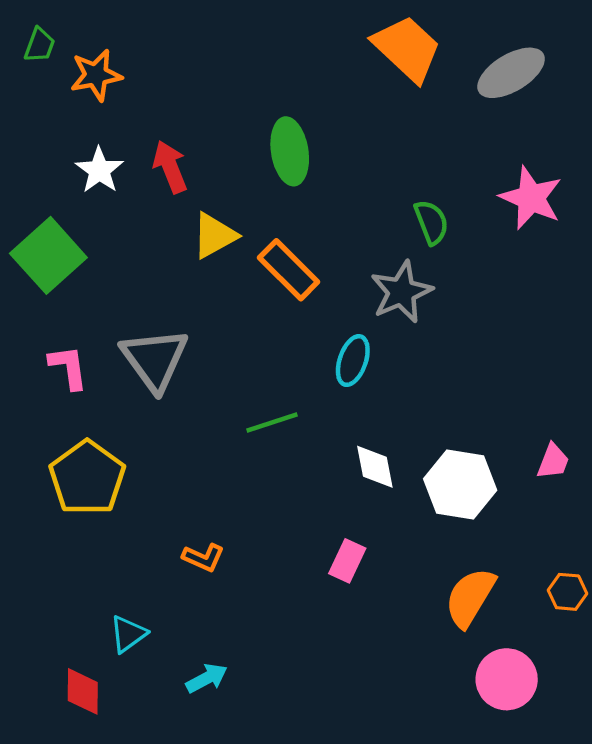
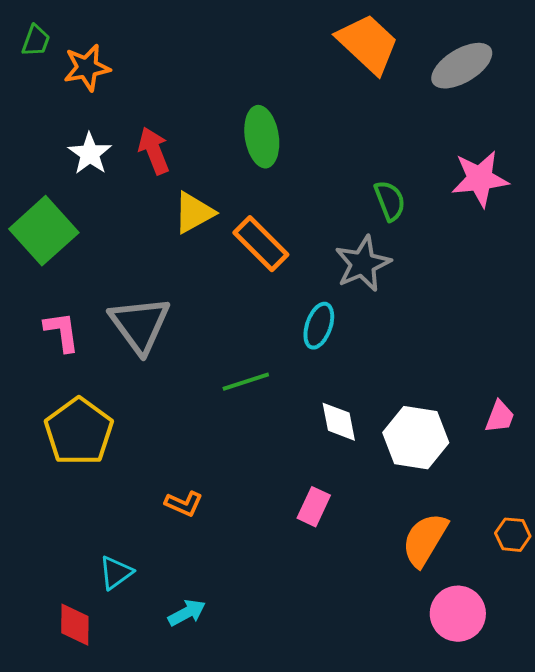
pink star: (531, 198) -> (480, 179), turned -30

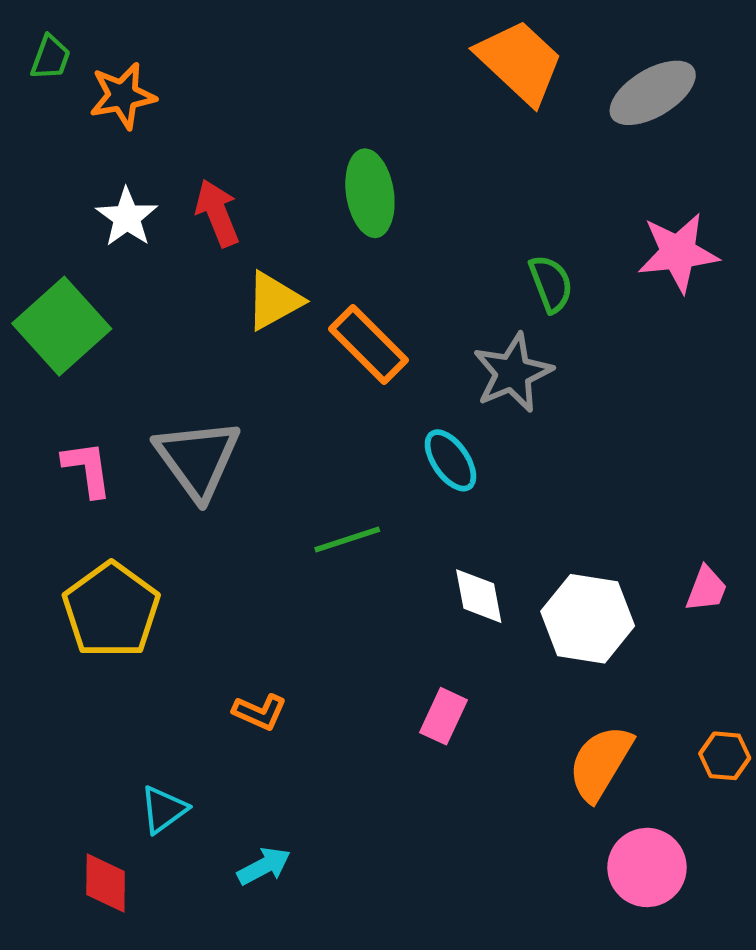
cyan ellipse: (319, 326) -> (451, 460), turned -54

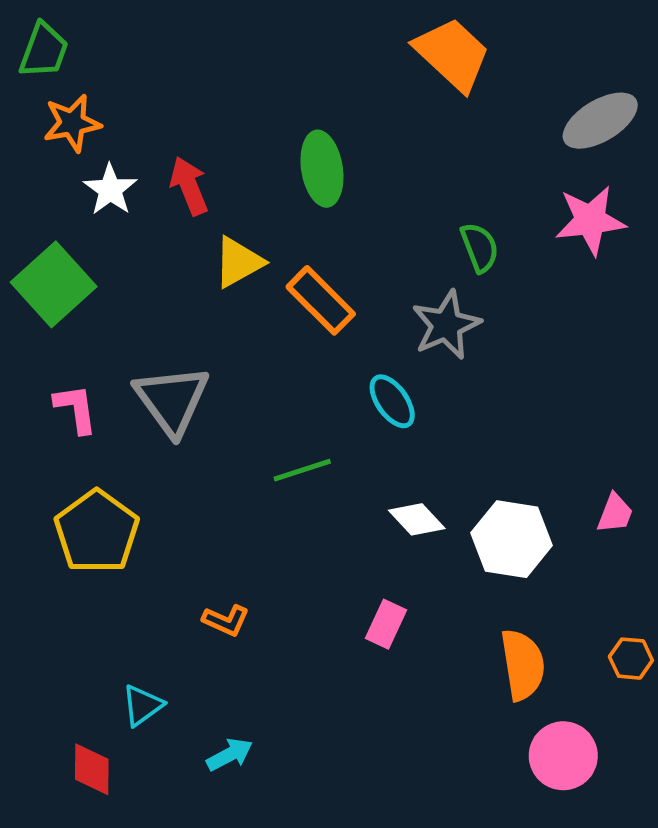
green trapezoid: (50, 58) -> (44, 50), size x1.4
gray ellipse: (653, 93) -> (600, 121), moved
orange star: (123, 96) -> (72, 123), moved
white diamond: (479, 596) -> (417, 519), turned -32
orange semicircle: (600, 763) -> (523, 665), turned 140

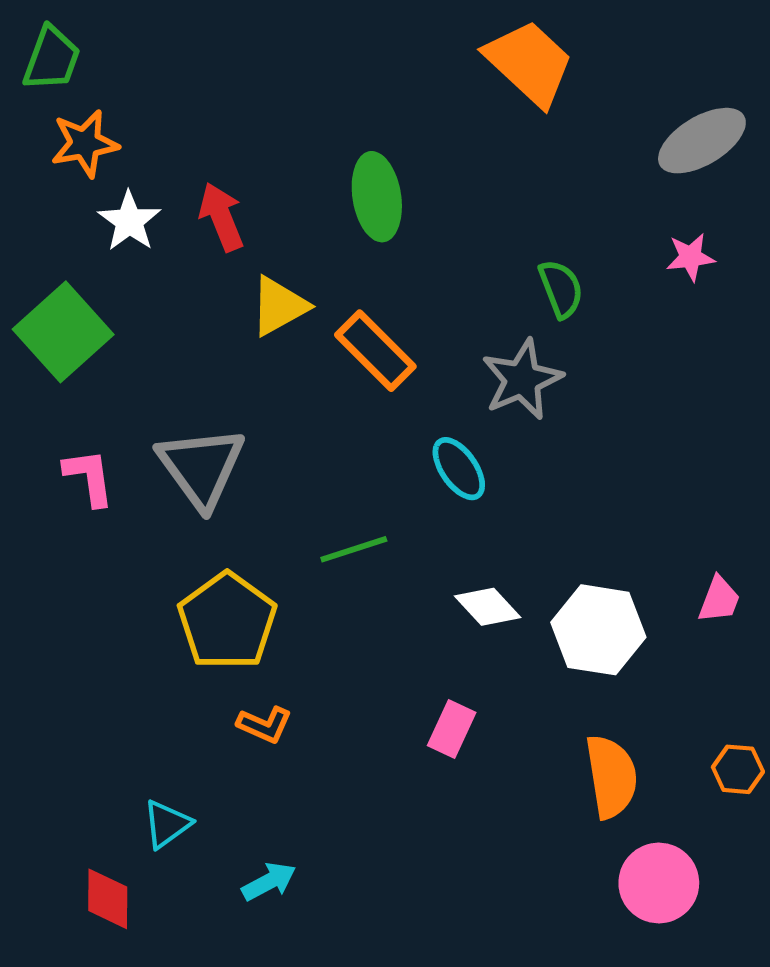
pink star: (590, 220) -> (690, 257), size x0.6
yellow pentagon: (97, 532) -> (227, 621), moved

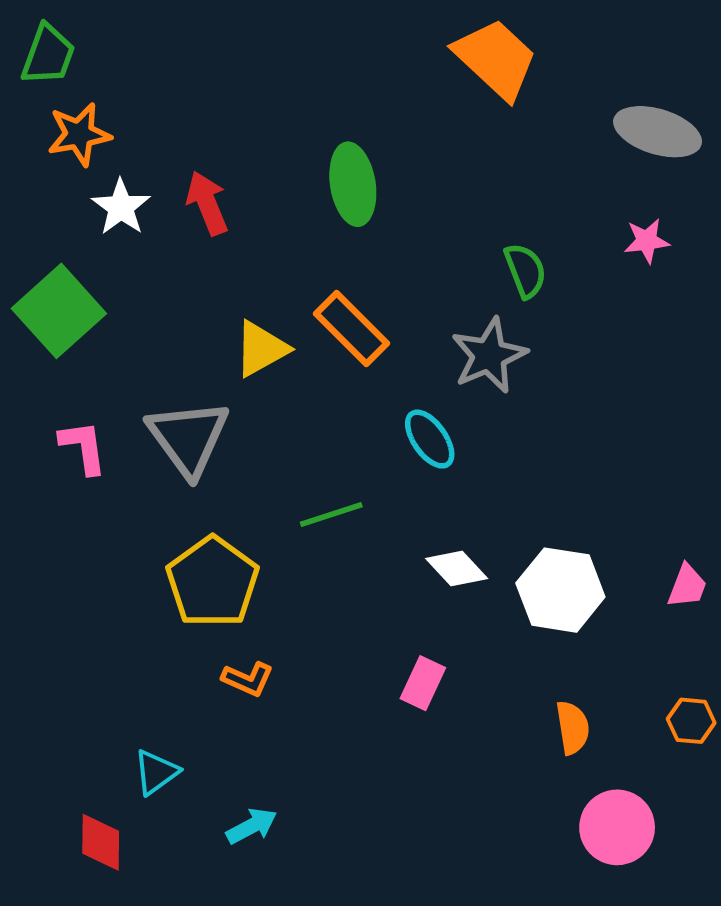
gray ellipse: (702, 141) -> (658, 132), turned 48
yellow triangle: (279, 306) -> (261, 349), moved
pink trapezoid: (719, 600) -> (687, 586), moved
orange semicircle: (611, 777) -> (573, 728), size x0.7

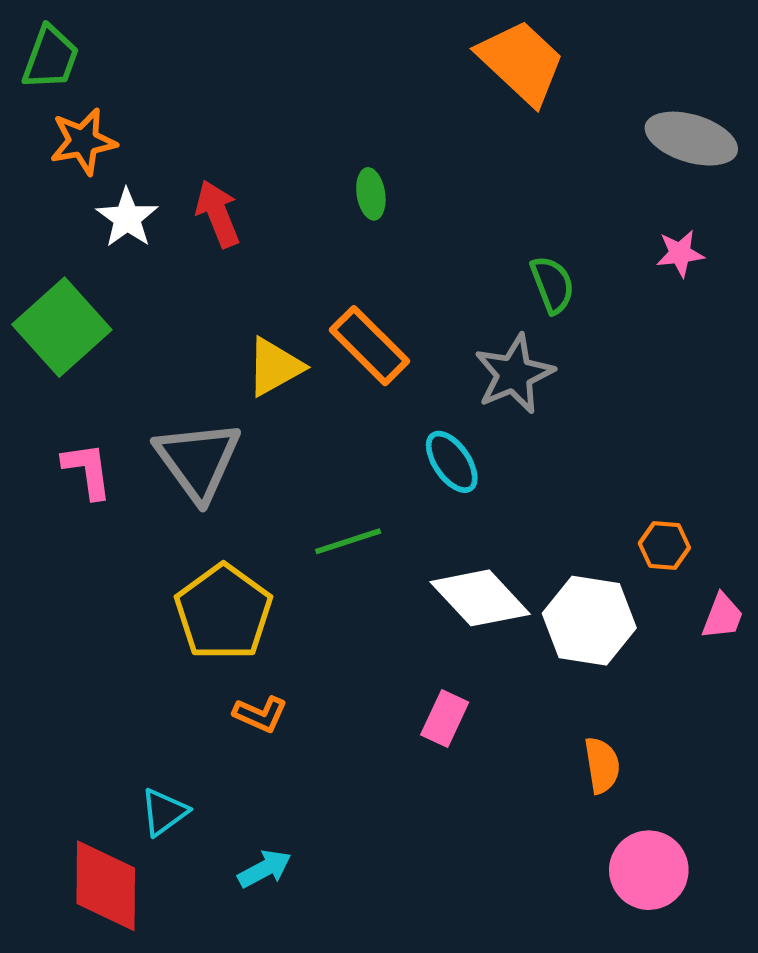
green ellipse: (353, 184) -> (371, 194), size x0.6
white diamond: (457, 568) -> (480, 598), size x1.5
orange hexagon: (691, 721) -> (664, 545), moved
red diamond: (101, 842) -> (106, 886), size x1.5

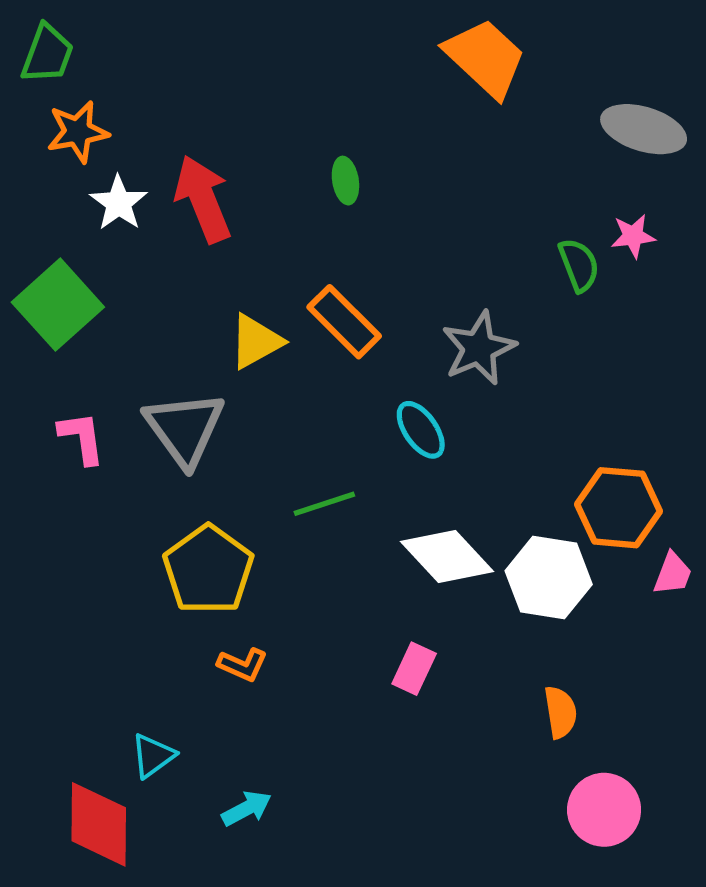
red arrow: (218, 214) -> (203, 199), size x1.4
green semicircle: (552, 285) -> (579, 265), moved
orange hexagon: (664, 545) -> (619, 508), size x1.8

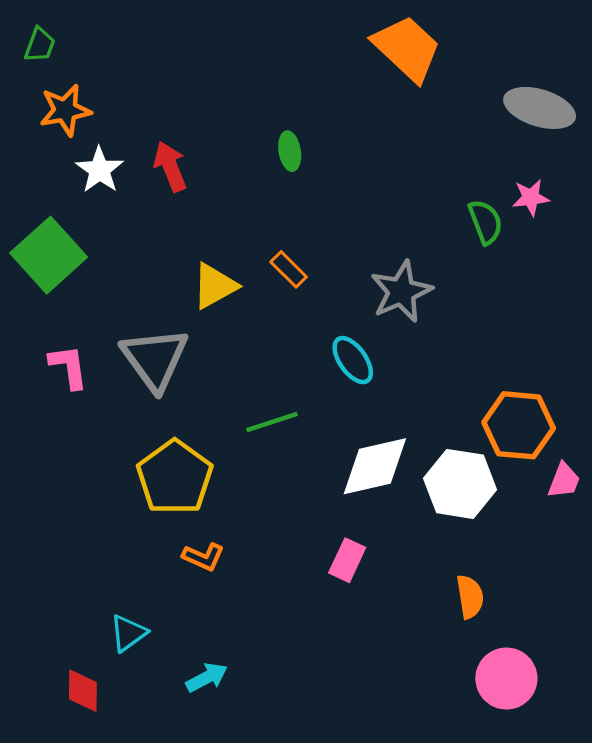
green trapezoid: (47, 54) -> (40, 45), size x0.7
red arrow: (203, 199) -> (170, 167), size x0.7
orange rectangle: (344, 322) -> (289, 269), size x0.6
white diamond: (447, 556) -> (375, 466), turned -60
red diamond: (99, 824) -> (83, 691), size x0.6

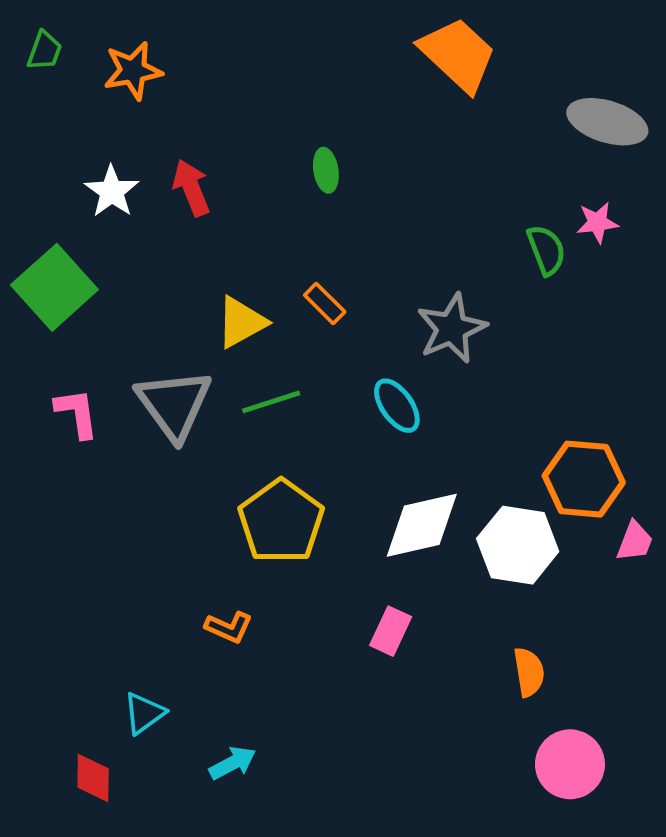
orange star: (65, 110) -> (133, 71), moved
green line: (272, 422) -> (271, 402), moved
yellow pentagon: (175, 477) -> (281, 521), moved

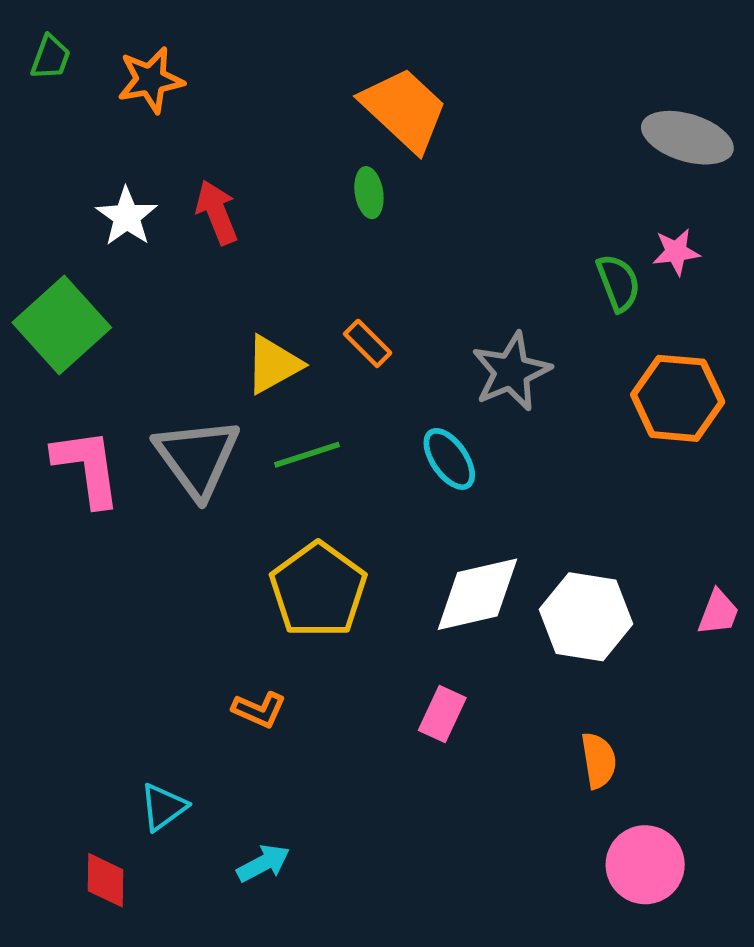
orange trapezoid: (458, 54) -> (404, 109), moved
pink L-shape: (77, 413) -> (87, 467), size x1.4
orange hexagon: (584, 479) -> (678, 398), moved

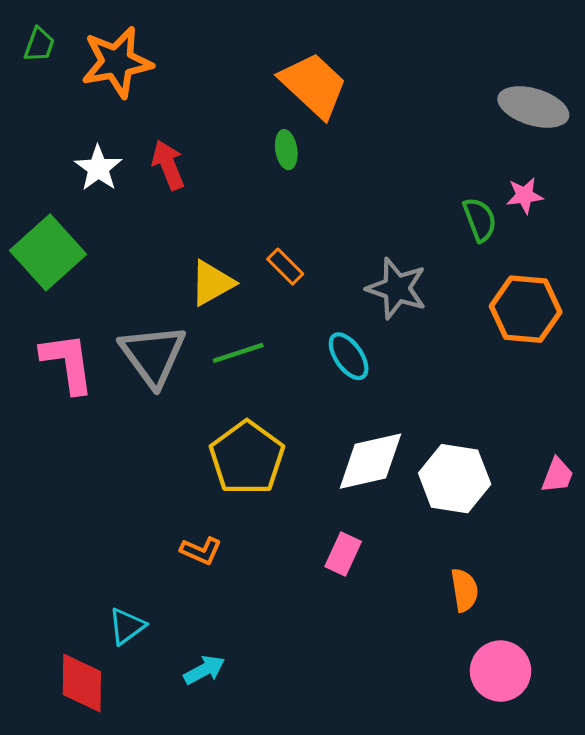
orange star: (151, 80) -> (117, 62), size x1.4
gray star: (511, 372) -> (397, 288), turned -30
red diamond: (105, 880) -> (82, 683), size x1.4

